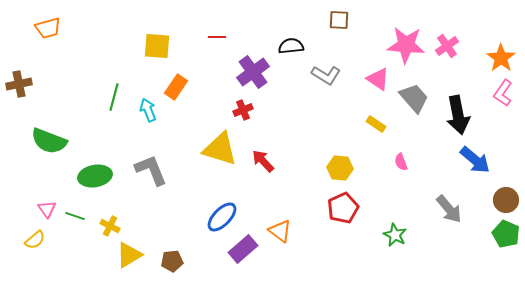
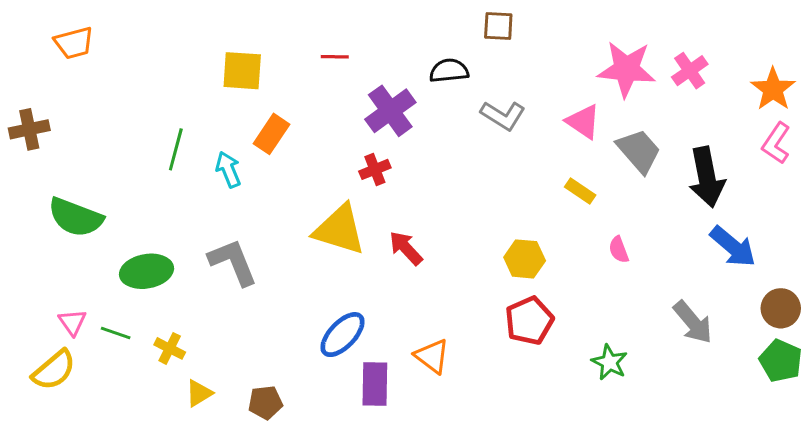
brown square: (339, 20) -> (498, 26), moved
yellow semicircle: (35, 240) -> (54, 370), size x1.4
purple rectangle: (243, 249) -> (375, 384), turned -48
yellow triangle: (129, 255) -> (199, 393), size x0.7

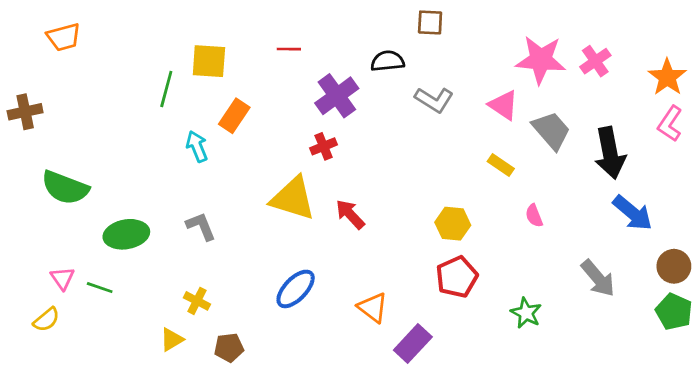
green line: (176, 149) -> (166, 89), moved
gray L-shape: (233, 262) -> (201, 226), size x0.7
yellow cross: (170, 348) -> (197, 301), moved
yellow semicircle: (54, 370) -> (46, 320), size x0.7
purple rectangle: (375, 384) -> (413, 344), moved, turned 42

